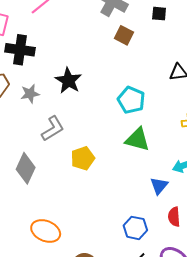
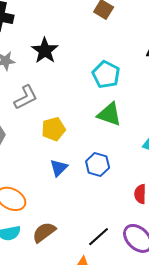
blue triangle: (159, 186) -> (59, 168), moved
blue hexagon: (135, 228) -> (98, 165), moved

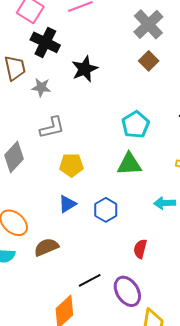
black star: (45, 51) -> (85, 69), moved
green triangle: (109, 114) -> (129, 164), turned -36
brown semicircle: (44, 232) -> (46, 247), moved

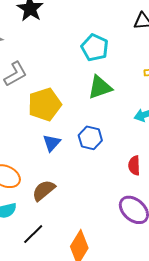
yellow pentagon: (71, 165) -> (45, 105), size x1.4
black line: (90, 280) -> (33, 234), moved

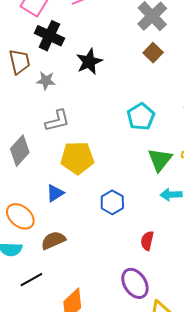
green triangle: (100, 87) -> (160, 160), moved, turned -48
blue triangle: (52, 143) -> (55, 193), moved

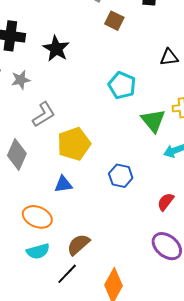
blue triangle: (55, 193) -> (63, 184), turned 42
brown semicircle: (53, 240) -> (78, 245), moved
red semicircle: (147, 241) -> (166, 202), turned 42

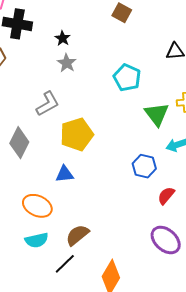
black star: (56, 49) -> (63, 38), size x0.6
gray star: (21, 80) -> (67, 63), moved, turned -30
blue hexagon: (121, 176) -> (144, 166), moved

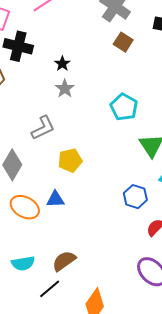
yellow pentagon: (77, 134) -> (70, 160), size x0.7
orange ellipse: (37, 206) -> (25, 207), moved

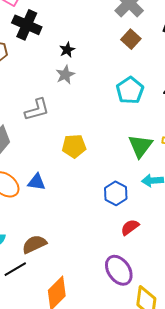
cyan pentagon: (124, 107) -> (130, 90), moved
yellow pentagon: (70, 160) -> (74, 146), moved

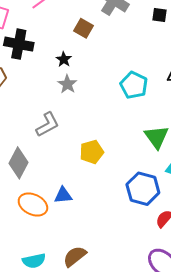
brown square: (131, 39) -> (84, 28), moved
blue hexagon: (116, 193) -> (143, 189), size x1.4

